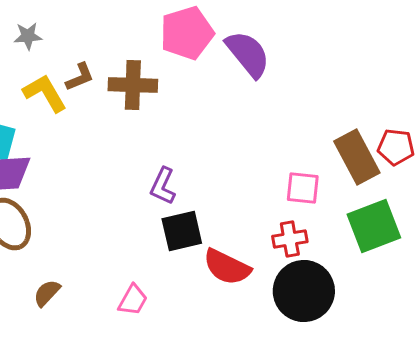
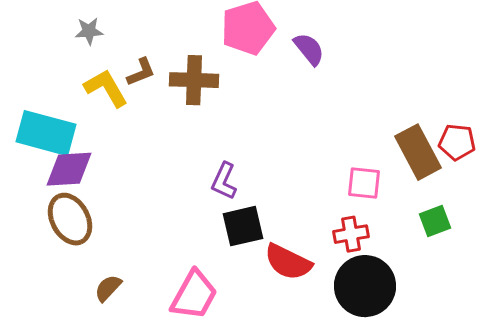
purple semicircle: (248, 54) -> (309, 49), size x0.7
green square: (374, 226) -> (435, 221), size x0.6
pink trapezoid: (133, 300) -> (194, 295), size x1.6

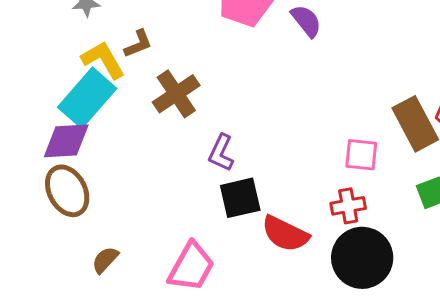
brown cross: (194, 80) -> (176, 94), moved, turned -36
cyan rectangle: (46, 133) -> (87, 98), moved, turned -64

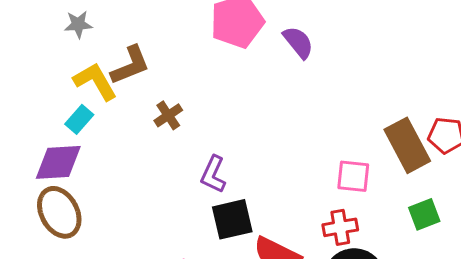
brown L-shape: (138, 44) -> (130, 65), size x1.4
brown cross: (176, 94) -> (168, 115), size x0.6
cyan rectangle: (87, 98) -> (79, 119), size x0.5

